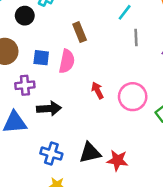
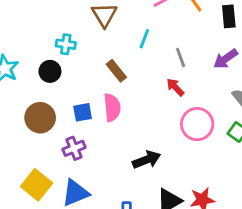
cyan line: (125, 12) -> (144, 39), moved
red arrow: (97, 90) -> (175, 87), moved
black arrow: (49, 108) -> (147, 160), moved

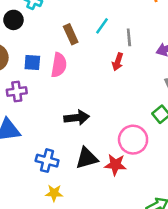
cyan line: (144, 39) -> (102, 26), moved
red arrow: (175, 87) -> (118, 62), turned -132
pink circle: (197, 124) -> (133, 140), moved

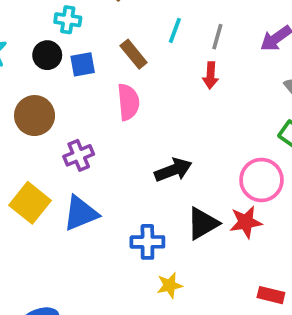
gray line: (129, 37) -> (217, 37), turned 36
blue square: (32, 62) -> (83, 64), moved

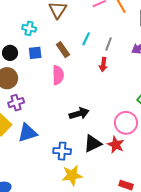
black circle: (47, 55) -> (10, 53), moved
purple cross: (79, 155) -> (16, 103), moved
red star: (246, 222) -> (116, 145), turned 30
yellow star: (170, 285) -> (72, 175), size x1.5

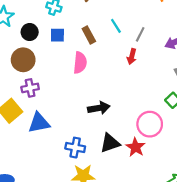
cyan line: (86, 39) -> (116, 26), turned -64

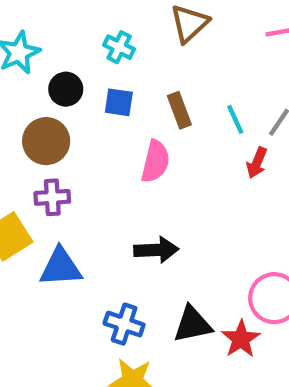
cyan line: (116, 26) -> (235, 119), moved
black arrow: (99, 108) -> (156, 250), moved

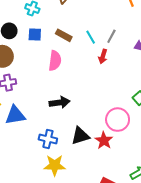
brown rectangle: (179, 110) -> (64, 35), turned -35

